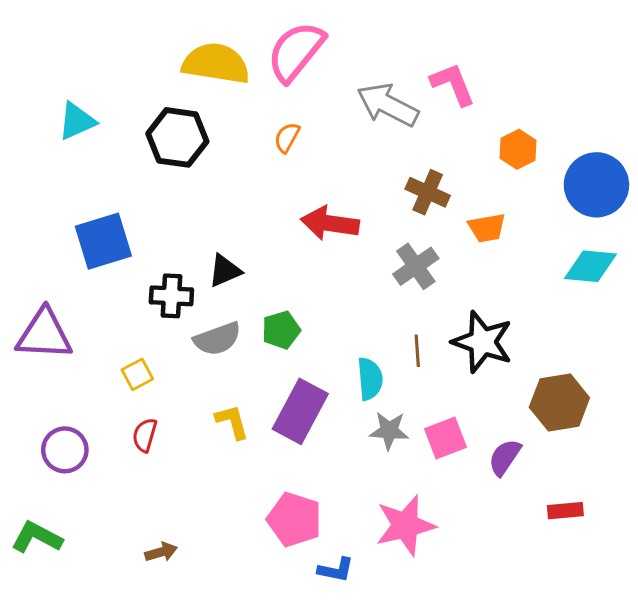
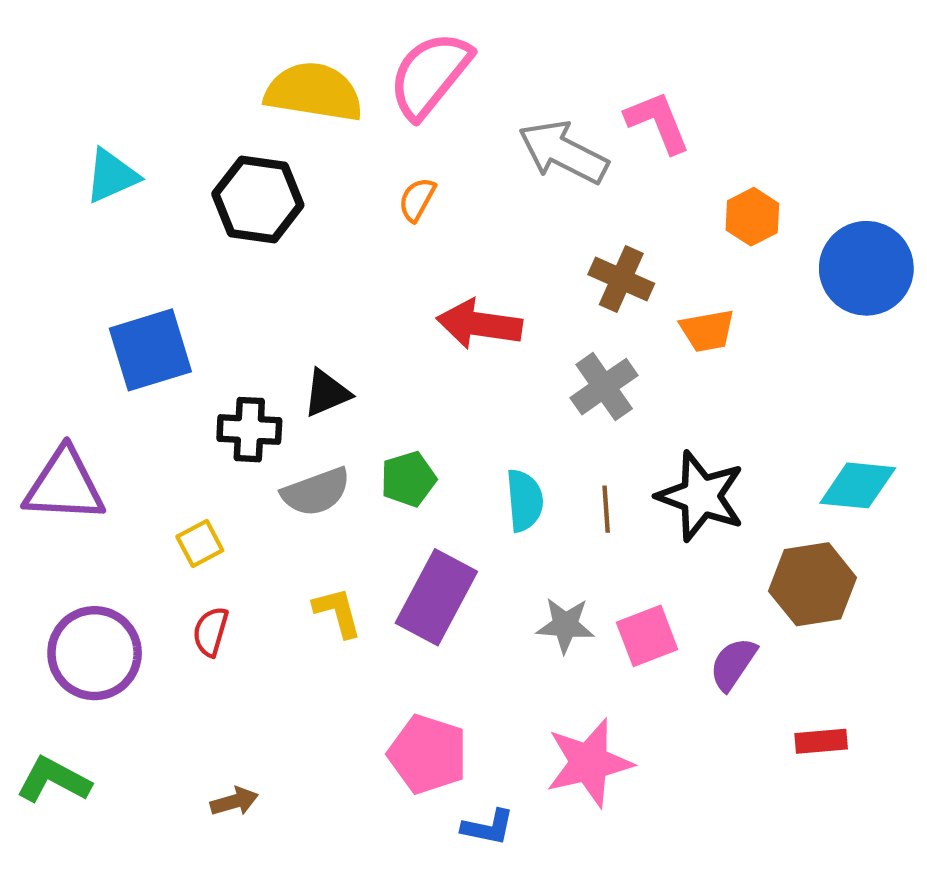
cyan diamond: (591, 266) -> (858, 485), moved
cyan semicircle: (370, 379) -> (524, 500), moved
purple circle: (65, 450) -> (95, 653), size x1.4

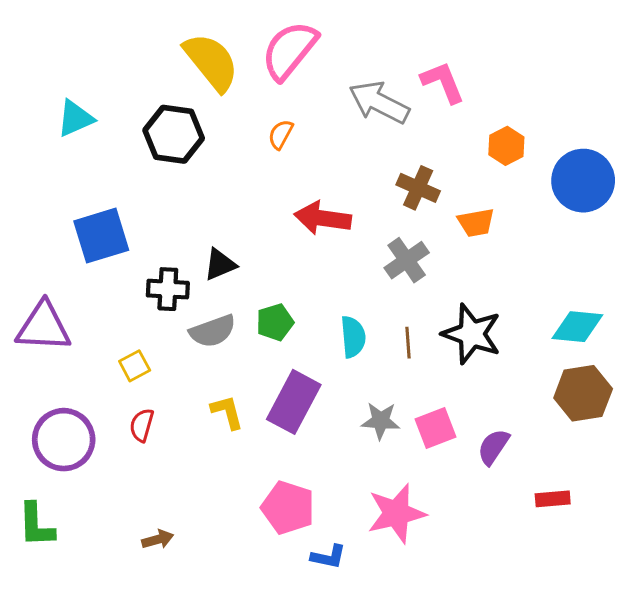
yellow semicircle: (314, 92) -> (211, 62), turned 42
brown hexagon: (813, 584) -> (583, 393), moved
green L-shape: (54, 780) -> (36, 525), turned -120

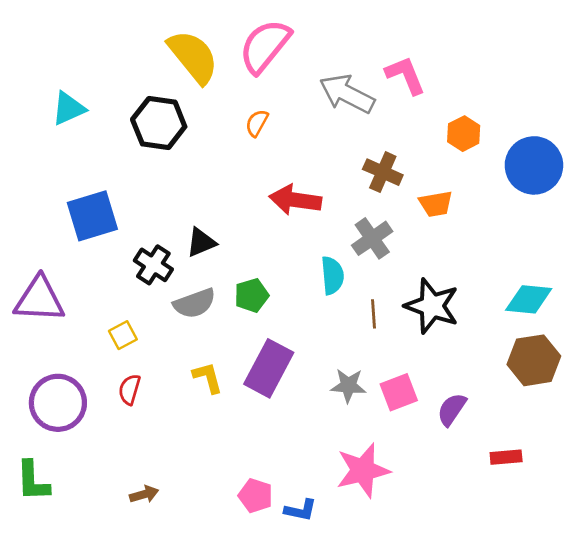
black cross: (168, 289) -> (153, 265), turned 30
cyan semicircle: (353, 337) -> (332, 275), moved
pink pentagon: (288, 508) -> (255, 496), moved, size x0.7

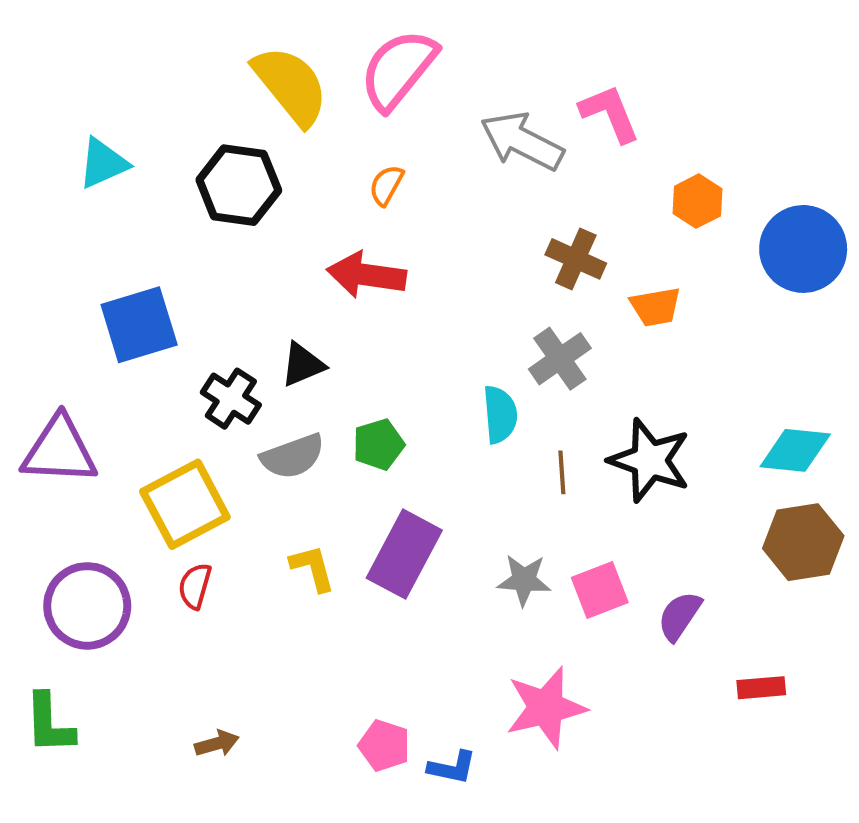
red arrow: (295, 200) -> (366, 275), moved
yellow square: (123, 335) -> (185, 504), size x2.0

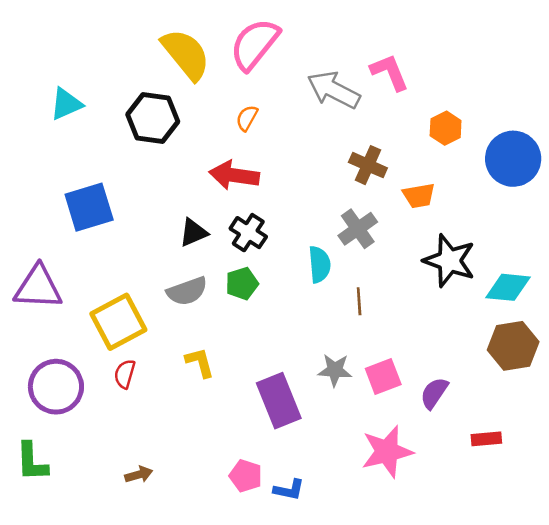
black cross: (231, 399) -> (248, 233), moved
black star: (650, 460) -> (449, 261), moved
purple rectangle: (404, 554) -> (279, 401), moved, turned -50
pink star: (546, 708) -> (387, 452), moved

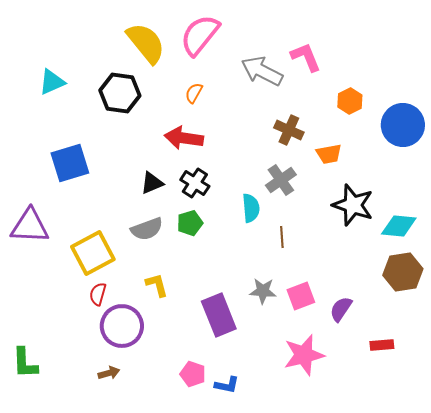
purple circle: (56, 387) -> (122, 326), moved

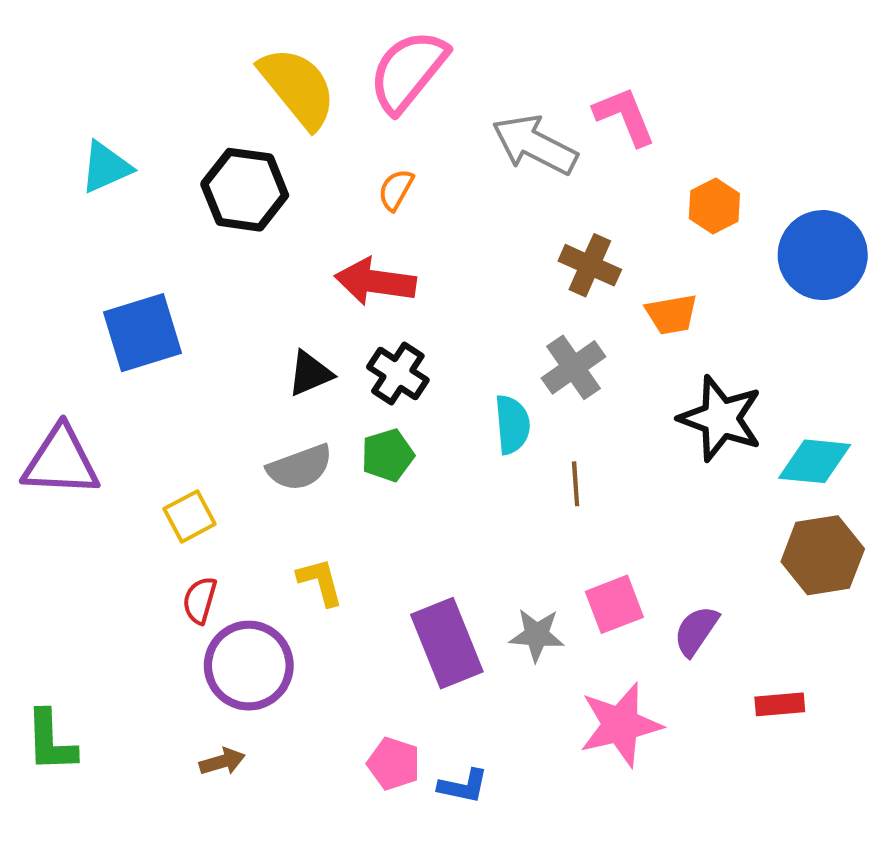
yellow square: (93, 253) -> (190, 516), size x0.6
gray star: (263, 291) -> (537, 635), moved

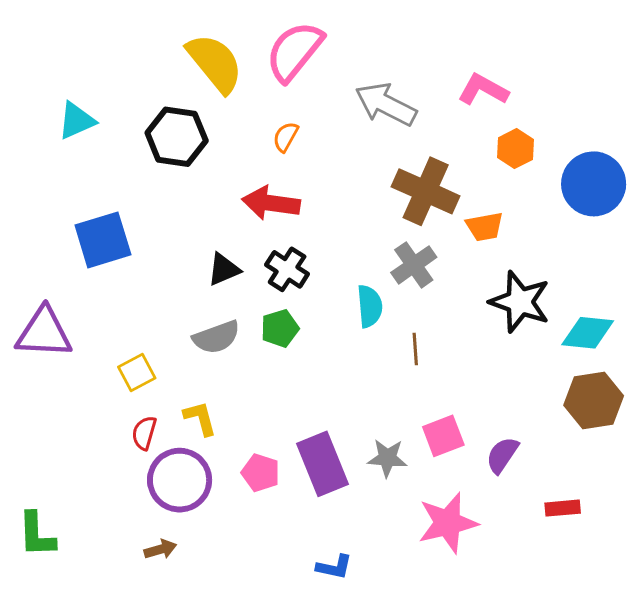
pink L-shape: (625, 116) -> (483, 90), moved, turned -39
brown cross: (590, 265) -> (426, 191), size x1.5
yellow L-shape: (320, 582) -> (200, 418), moved
pink pentagon: (394, 764) -> (261, 473), moved

